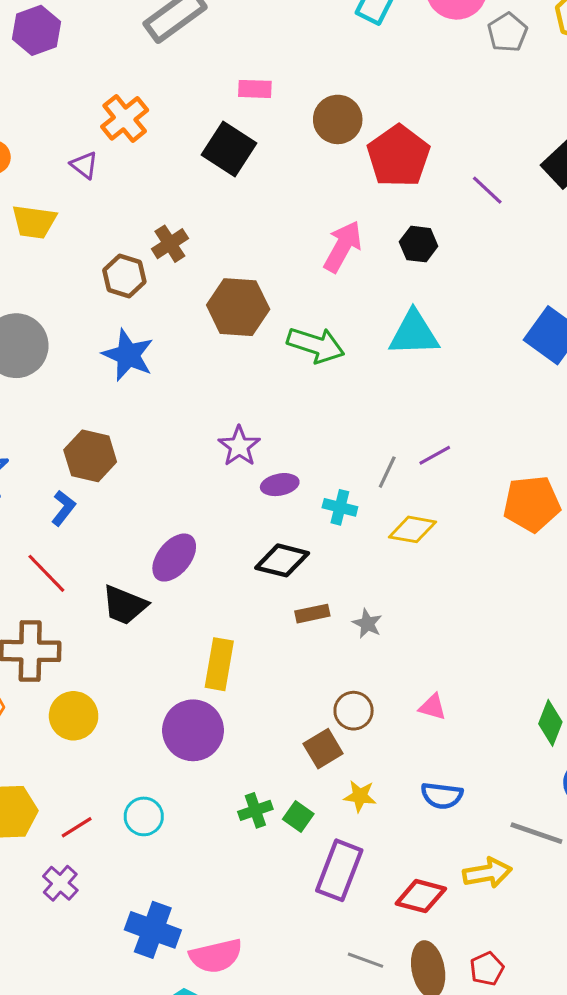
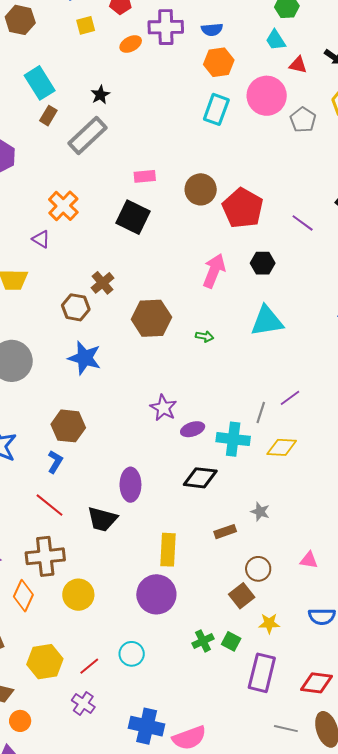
green arrow: (316, 345) -> (205, 336), size x0.5
cyan cross: (340, 507) -> (233, 439), size x1.5
purple ellipse: (174, 558) -> (130, 485), turned -32
brown rectangle: (312, 614) -> (225, 532), moved

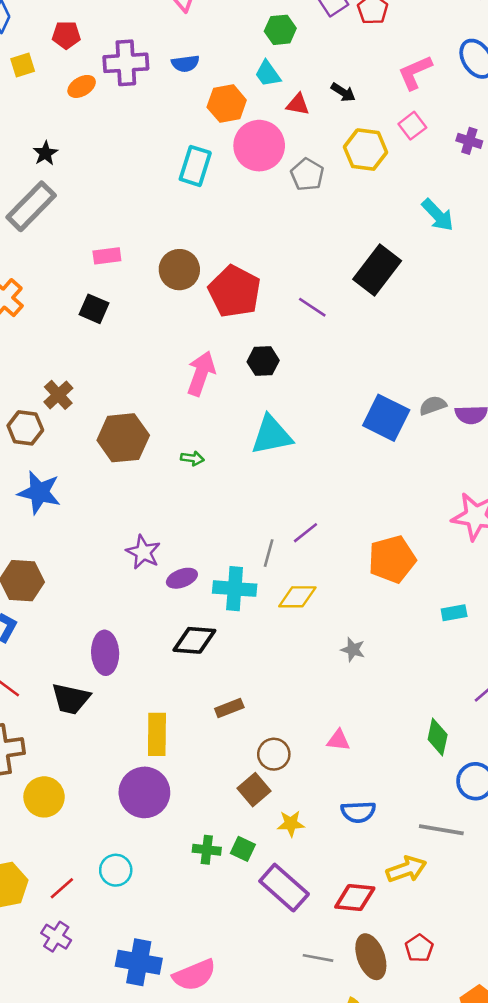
orange hexagon: (219, 62) -> (227, 104), moved
black square: (133, 217) -> (94, 309), size x0.7
gray star: (260, 512) -> (353, 650), moved
green cross: (203, 641) -> (207, 850), turned 35
purple rectangle: (262, 673) -> (284, 888), turned -60

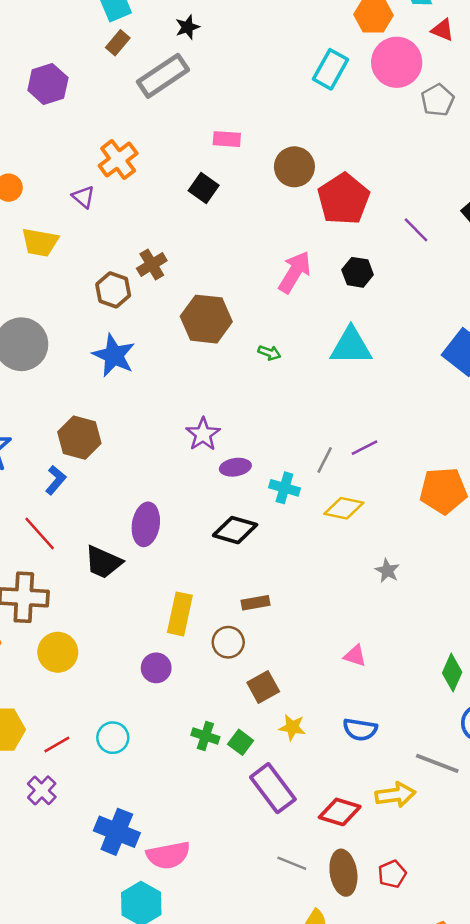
cyan cross: (235, 589) -> (284, 488), size x0.7
brown circle: (274, 754) -> (228, 642), moved
purple circle: (144, 792) -> (156, 668), size x0.6

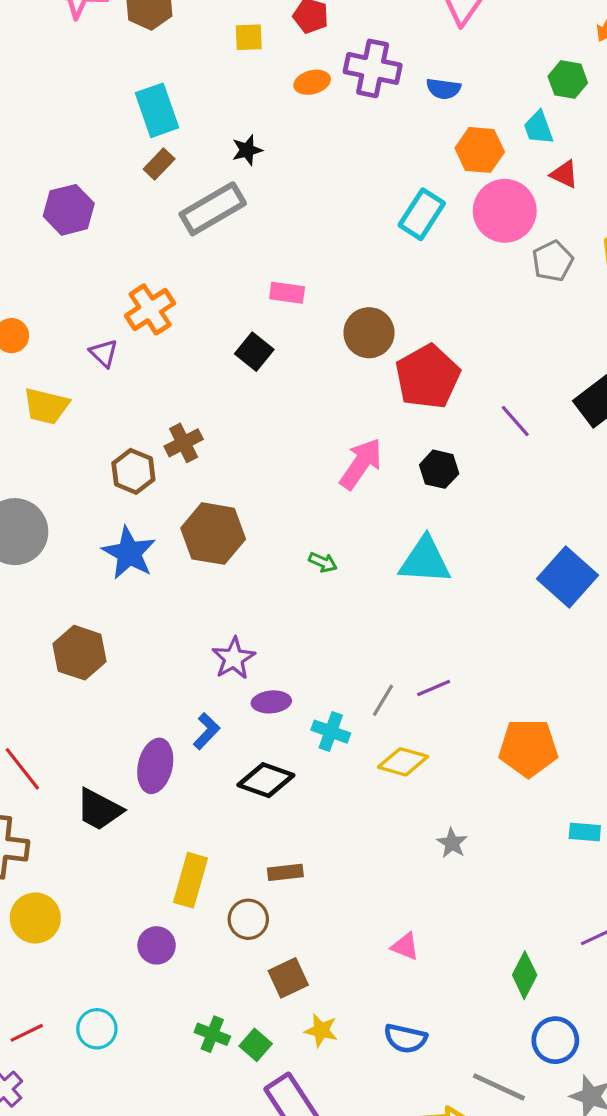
brown hexagon: (206, 319) -> (213, 534), moved
blue L-shape: (56, 480) -> (206, 731), moved

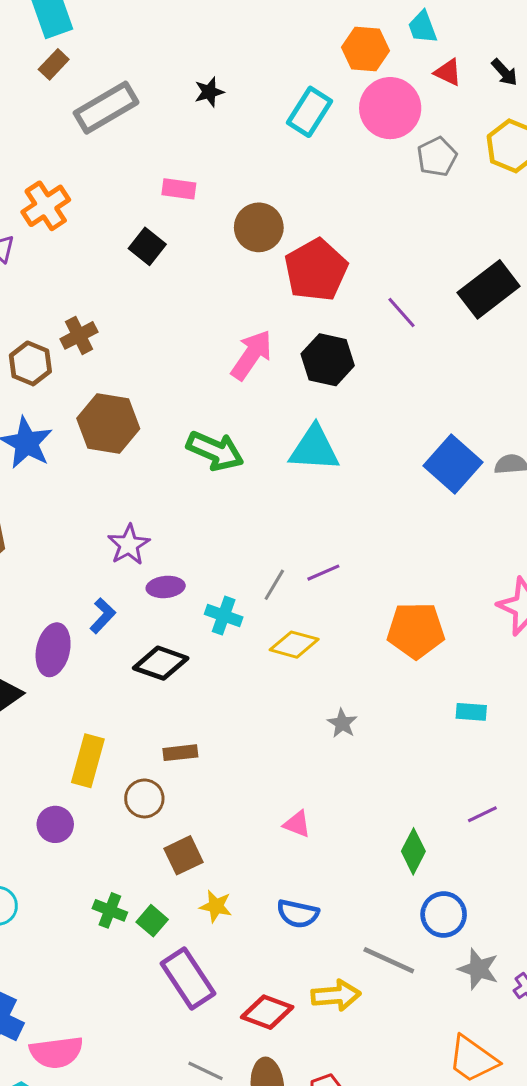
black star: (247, 150) -> (209, 92), moved
black hexagon: (439, 469) -> (328, 360), size x1.4
green arrow: (323, 562) -> (215, 451), size x2.0

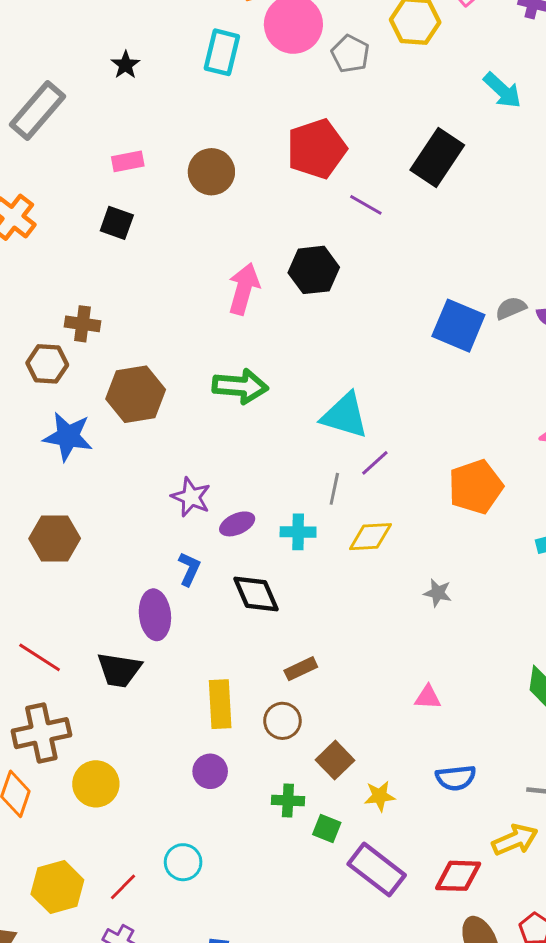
red pentagon: (316, 270) -> (317, 149), moved, turned 30
brown cross: (79, 335) -> (82, 324), turned -36
cyan triangle: (314, 449) -> (345, 416), moved, turned 32
black diamond: (161, 663) -> (256, 594), turned 66
green cross: (110, 910) -> (288, 800), moved

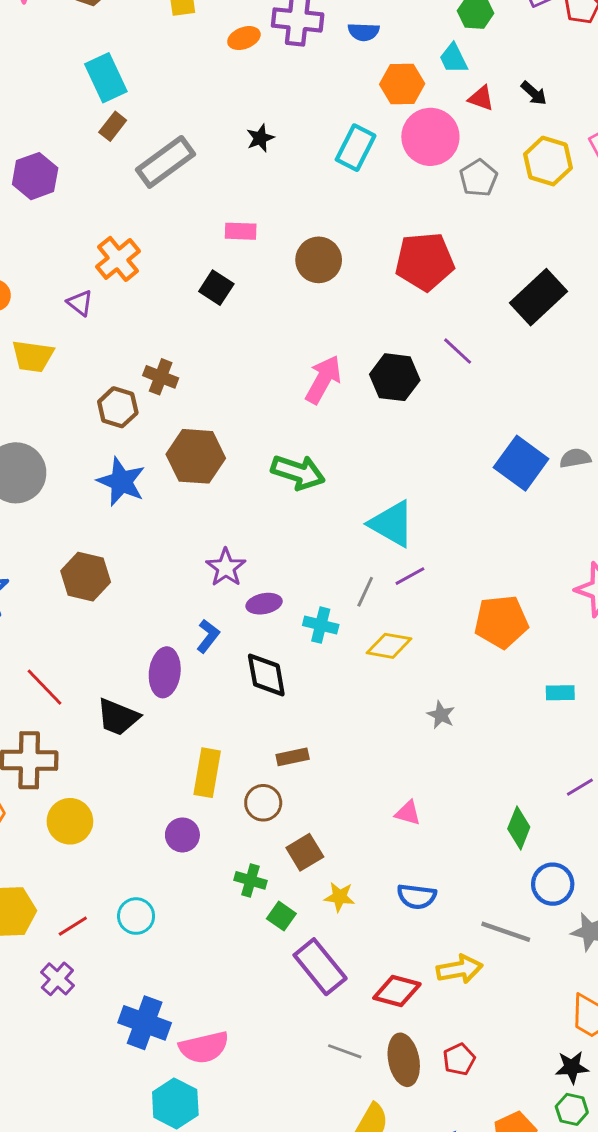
purple line: (366, 205) -> (458, 351), moved

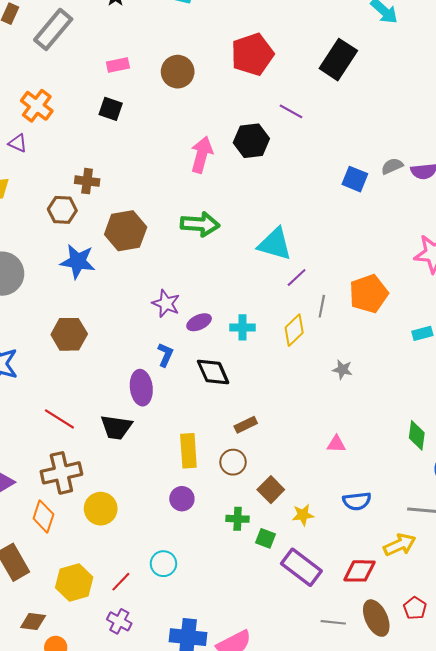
blue square: (521, 463) -> (355, 179), size x0.7
gray line: (365, 592) -> (322, 306), moved
yellow diamond: (389, 646) -> (294, 330), turned -40

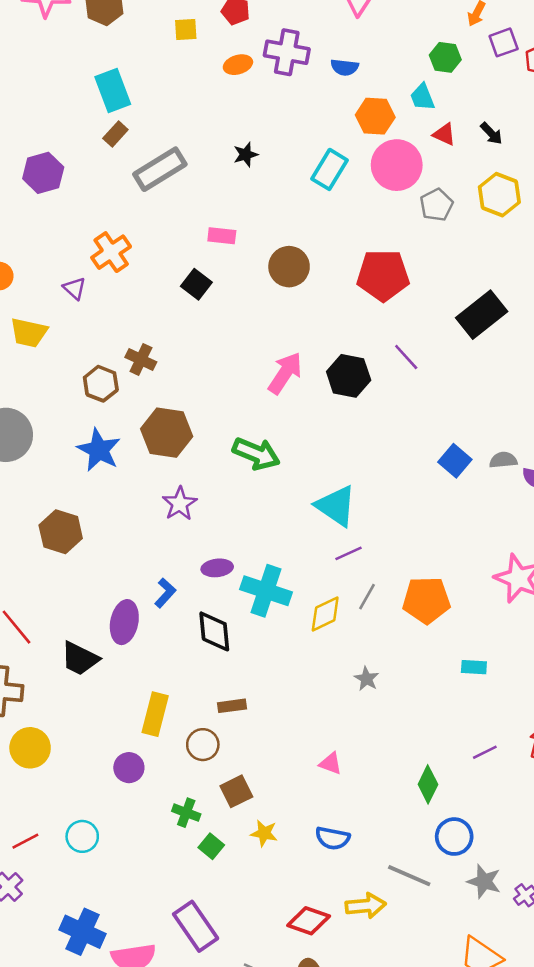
purple star: (166, 304) -> (180, 504), moved
cyan cross: (242, 327) -> (266, 591), size x1.6
purple rectangle: (301, 567) -> (196, 926), moved

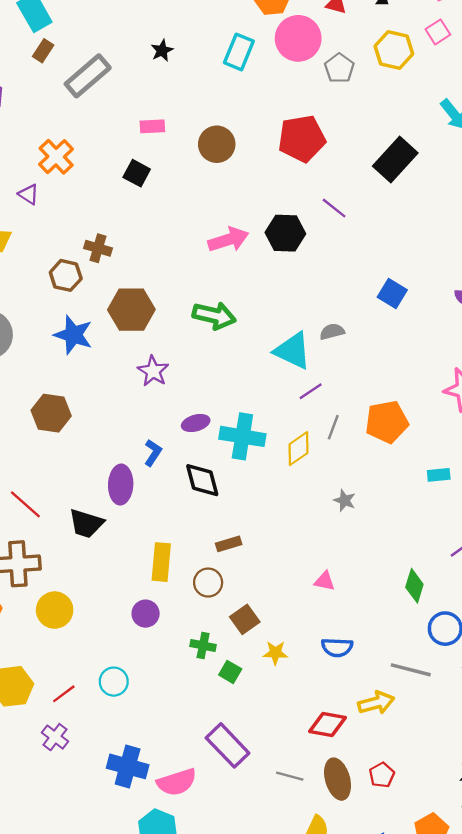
pink arrow: (285, 373) -> (228, 240), turned 48
gray semicircle: (503, 460) -> (332, 332), moved

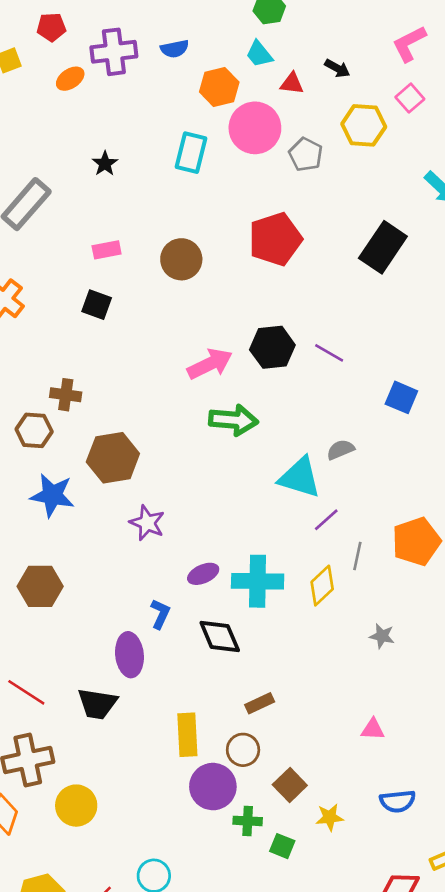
purple line: (334, 208) -> (329, 353), moved
green arrow: (214, 316) -> (233, 420), moved
purple circle: (146, 614) -> (213, 787), moved, size x1.5

